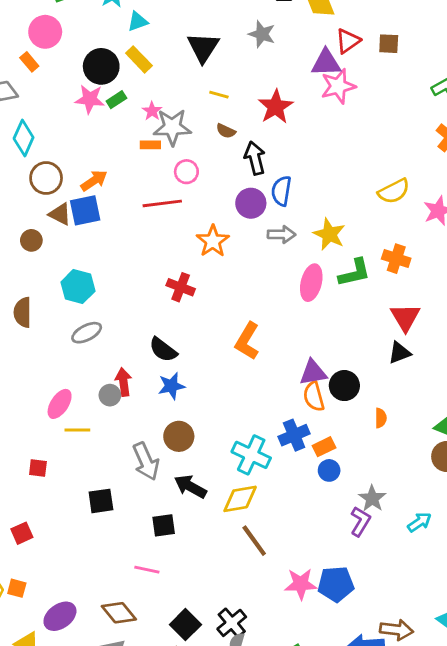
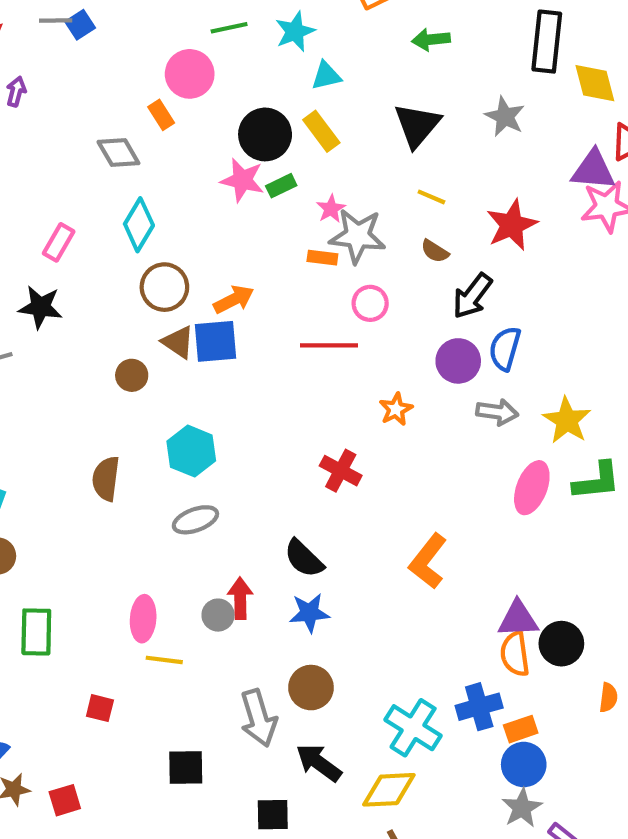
black arrow: (255, 158) -> (472, 296), turned -136
orange star: (213, 241) -> (396, 409), size x0.7
pink ellipse: (60, 404) -> (143, 619), turned -36
blue circle: (329, 470) -> (524, 765), size x1.4
gray star: (372, 498) -> (522, 808), moved

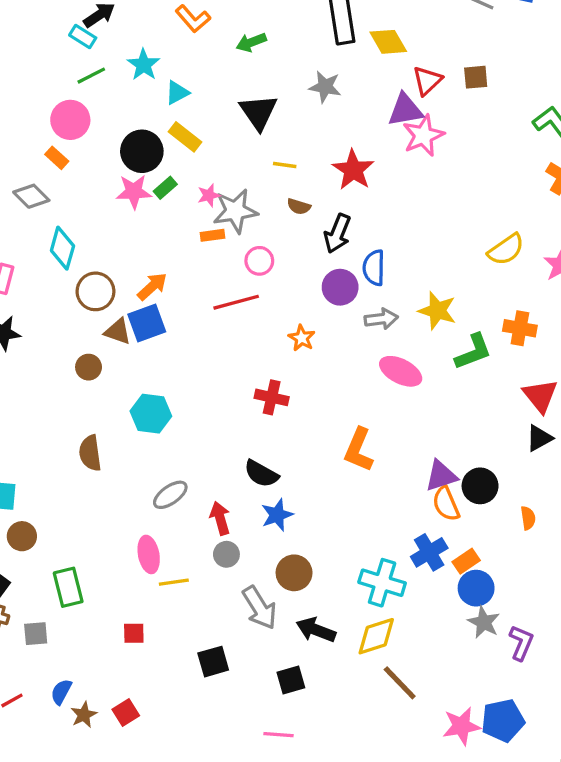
pink star: (331, 209) -> (209, 195), turned 30
pink ellipse: (532, 488) -> (401, 371), moved, turned -69
gray ellipse: (195, 520) -> (170, 495), moved
gray circle: (218, 615) -> (226, 554), moved

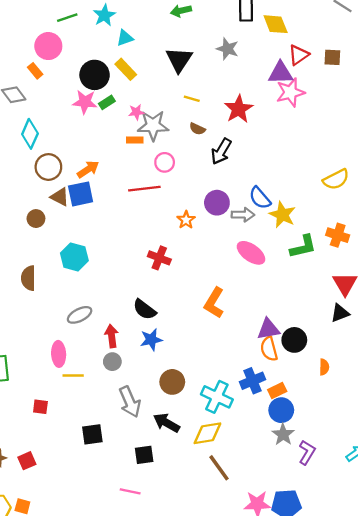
blue semicircle: (374, 268) -> (260, 198), moved, turned -50
purple circle: (340, 287) -> (217, 203), moved
brown circle: (294, 573) -> (172, 382), moved

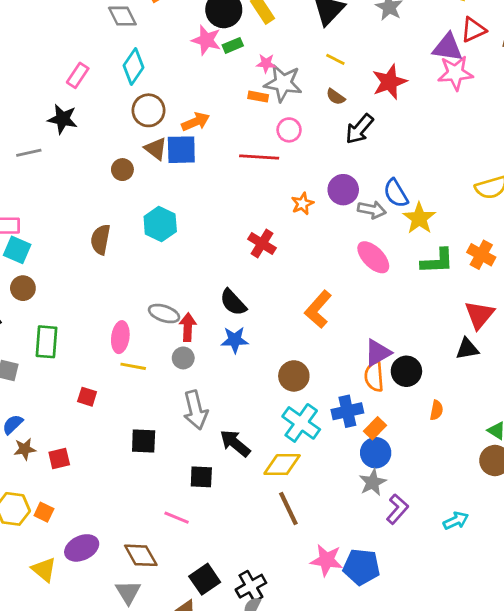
gray ellipse: (80, 315) -> (164, 314), moved, turned 35
purple triangle: (268, 329) -> (378, 353), turned -30
brown circle: (172, 382) -> (294, 376), moved
orange rectangle: (277, 390) -> (375, 428), turned -30

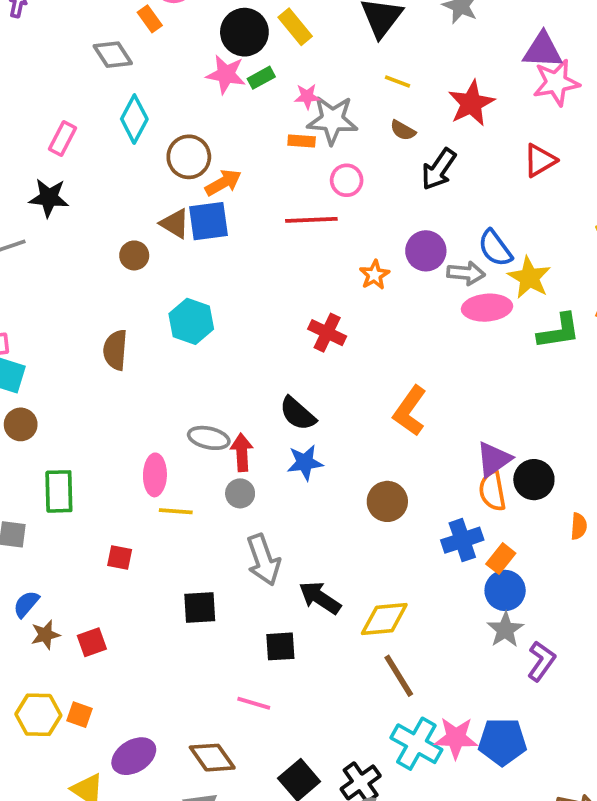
red triangle: (473, 30) -> (540, 160), moved
brown circle: (148, 110) -> (189, 157), moved
pink ellipse: (373, 257) -> (487, 308), moved, turned -44
cyan cross: (301, 423) -> (416, 744), moved

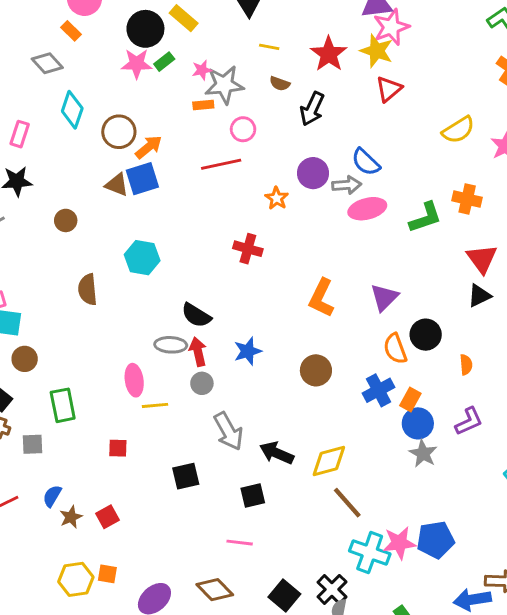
brown circle: (134, 255) -> (66, 220), moved
yellow star: (529, 278) -> (377, 51), moved
black semicircle: (298, 414) -> (196, 315), moved
purple triangle: (494, 459) -> (384, 297), moved
purple L-shape: (541, 661) -> (469, 421), moved, turned 40

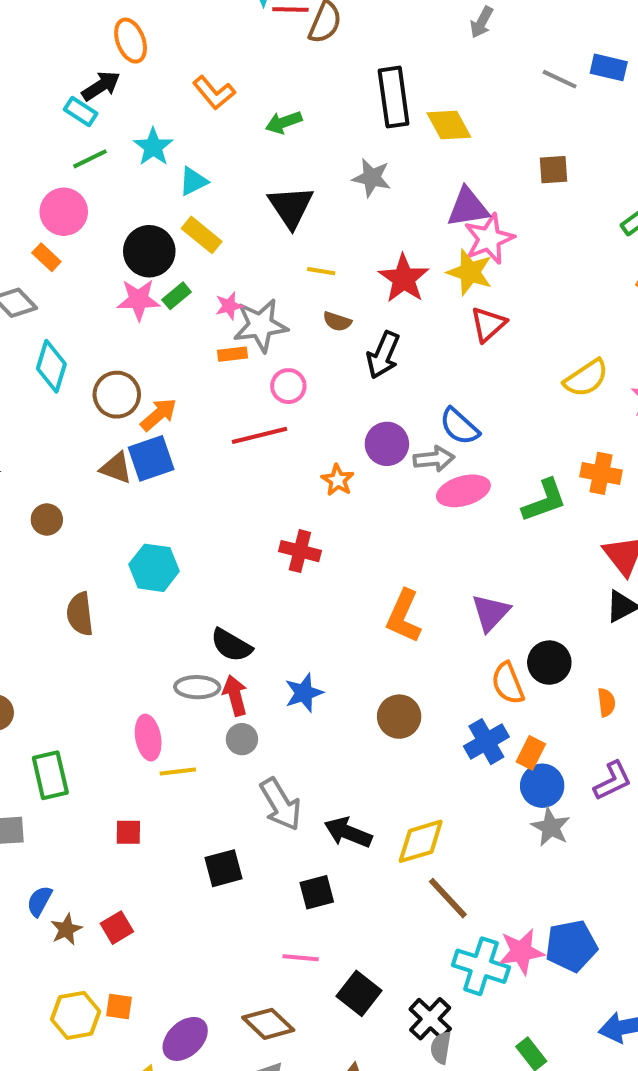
black square: (284, 595) -> (359, 993), moved

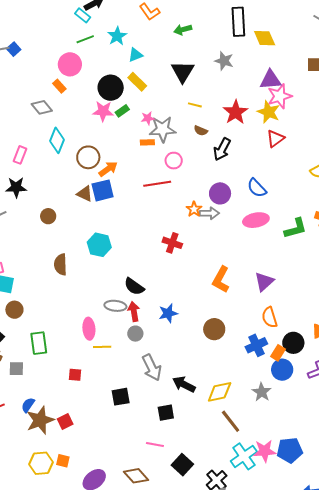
gray arrow: (434, 459) -> (209, 213), moved
black circle: (549, 663) -> (293, 343), moved
gray star: (551, 827) -> (262, 392), moved
brown star: (66, 929) -> (40, 420), size x1.8
cyan cross: (481, 966) -> (244, 456), turned 32

